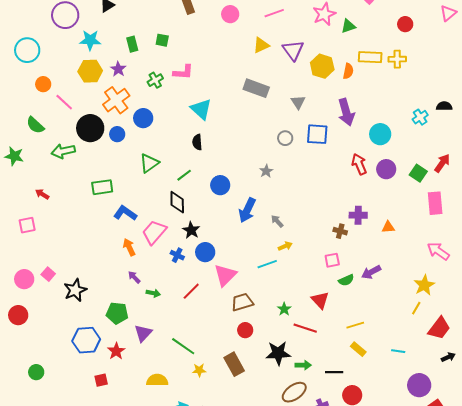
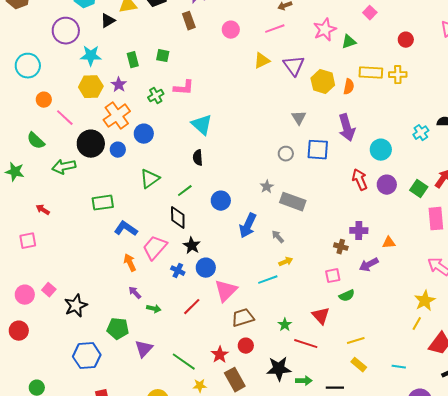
gray rectangle: (256, 88) -> (293, 202), moved
purple arrow: (371, 272) -> (369, 265), moved
red star: (116, 351) -> (220, 355), moved

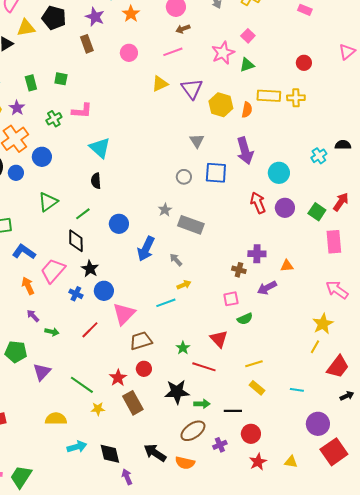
pink square: (370, 13) -> (248, 36), moved

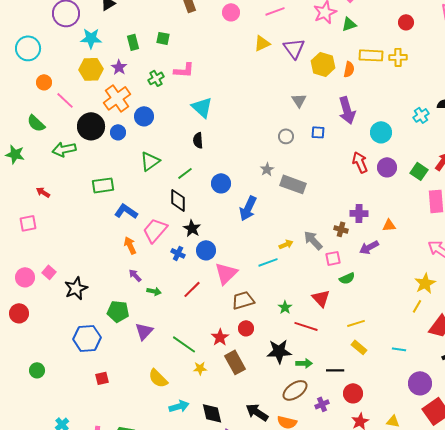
blue square: (216, 173) -> (318, 132), size x0.6
gray arrow: (176, 260) -> (313, 240), moved, size x1.5
yellow semicircle: (56, 419) -> (158, 378), turned -135

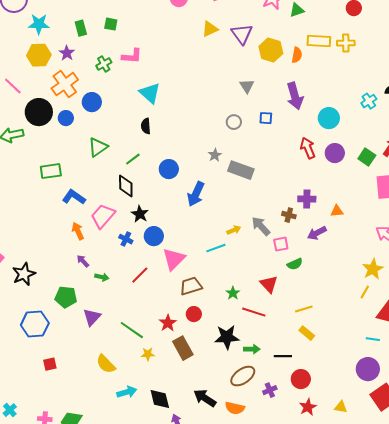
cyan line: (399, 349) -> (373, 339), moved

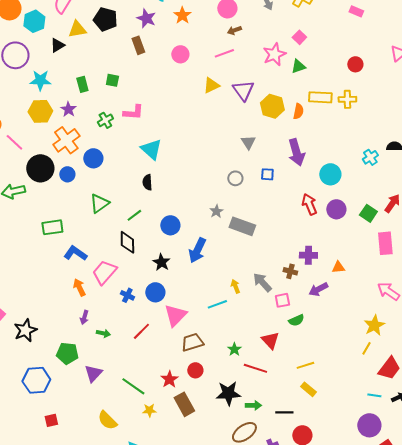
black star: (140, 214) -> (161, 262), moved
yellow arrow: (234, 230) -> (235, 286), turned -88
purple arrow: (83, 261) -> (84, 317), turned -120

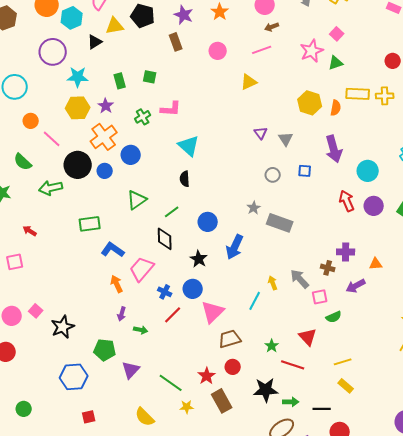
purple triangle: (243, 90) -> (261, 133), moved, size x0.6
cyan line: (217, 304) -> (255, 301), turned -42
red line: (141, 331) -> (173, 315), moved

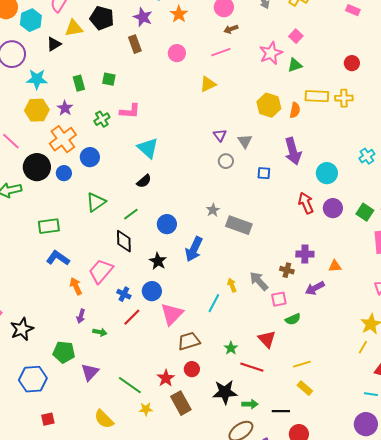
gray circle: (273, 175) -> (226, 161), moved
black semicircle: (185, 179) -> (144, 181), turned -126
blue L-shape: (113, 250) -> (58, 258), moved

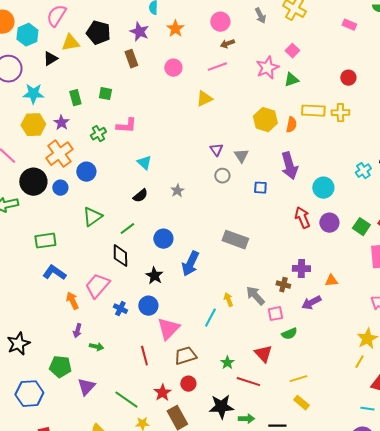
cyan triangle: (148, 148) -> (144, 163), size x0.7
gray star: (213, 210) -> (177, 191), moved
red line: (132, 317) -> (144, 356), moved, turned -60

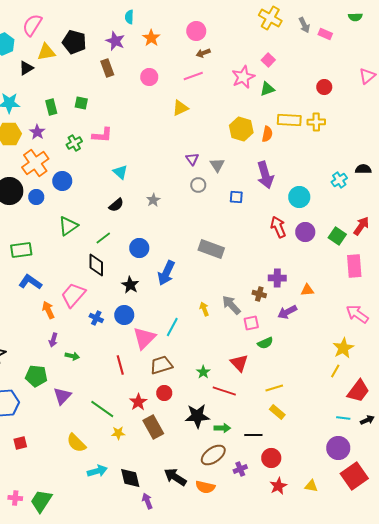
gray arrow: (260, 16) -> (304, 25), moved
cyan line: (210, 318) -> (172, 327), moved

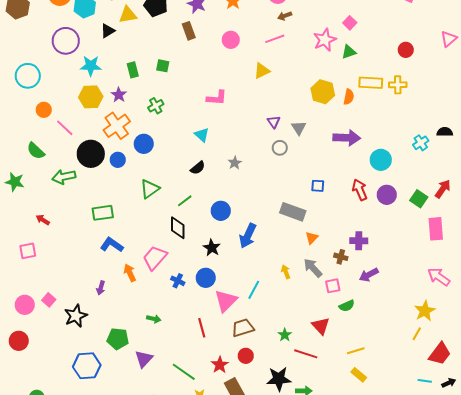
pink L-shape: (102, 135) -> (217, 98), moved
purple arrow: (265, 175) -> (347, 138), turned -72
blue square: (236, 197) -> (318, 186), moved
orange triangle: (307, 290) -> (312, 238), moved, turned -40
purple arrow: (53, 340) -> (101, 288), moved

